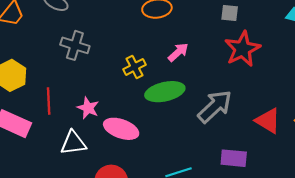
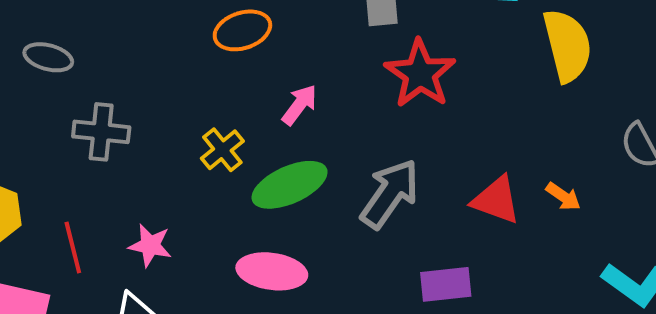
pink ellipse: (121, 129) -> (272, 271), moved

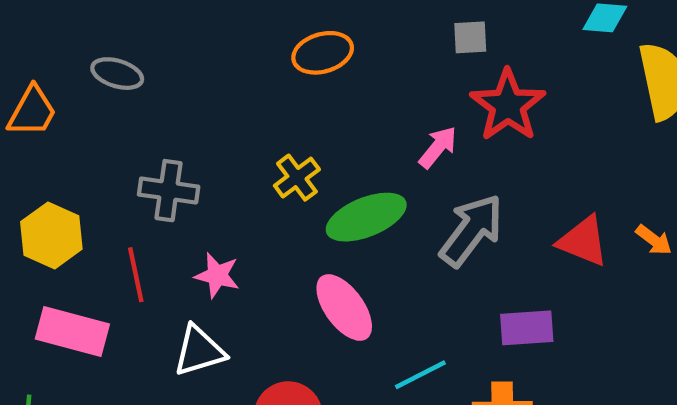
pink arrow: (299, 105) -> (438, 147), moved
gray cross: (101, 132) -> (169, 191), moved
pink ellipse: (272, 271) -> (344, 307), turned 44

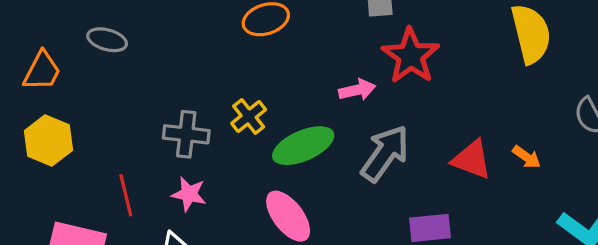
pink arrow: (438, 147) -> (357, 90), turned 40
gray cross: (169, 191) -> (186, 134), moved
yellow hexagon: (51, 235) -> (48, 141), moved

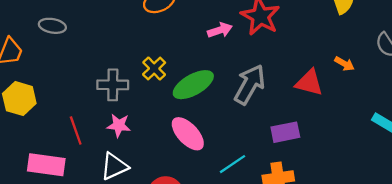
pink arrow: (357, 90) -> (220, 30), moved
orange arrow: (527, 157) -> (344, 64), moved

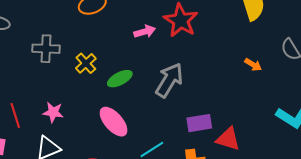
red triangle: (309, 83) -> (228, 139), moved
gray cross: (113, 85) -> (46, 49), moved
green ellipse: (193, 85) -> (120, 79), size x0.7

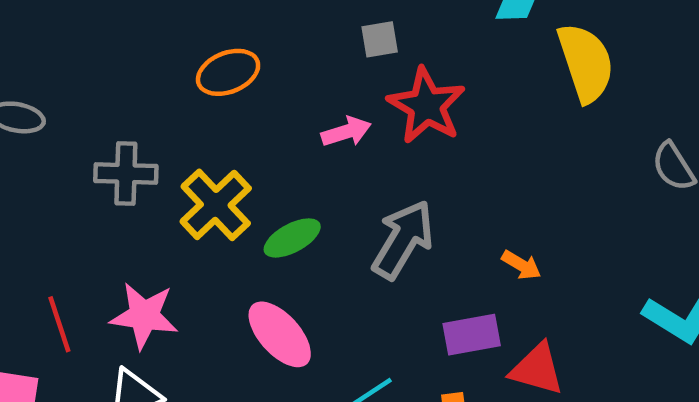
yellow cross: (86, 63) -> (216, 205), size x1.5
orange arrow: (253, 65) -> (521, 265), moved
pink star: (53, 112) -> (144, 316), size x1.4

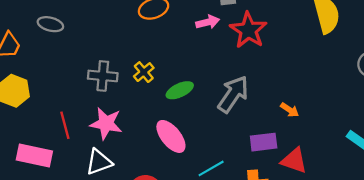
pink arrow: (346, 132) -> (208, 22), moved
gray cross: (126, 174) -> (103, 76), moved
yellow cross: (216, 205) -> (144, 72), size x0.6

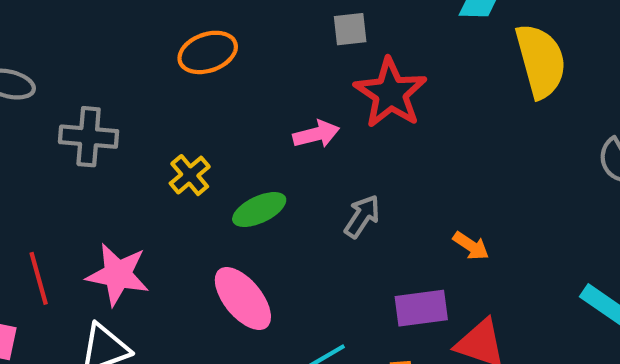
pink arrow: (208, 22) -> (316, 134), moved
gray cross: (103, 76) -> (89, 137), moved
gray arrow: (233, 94) -> (362, 216), size x0.6

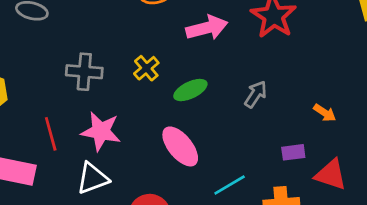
pink arrow: (316, 134) -> (207, 28), moved, size x1.4
gray cross: (89, 137) -> (84, 72), moved
purple rectangle: (421, 308) -> (293, 152), size x0.7

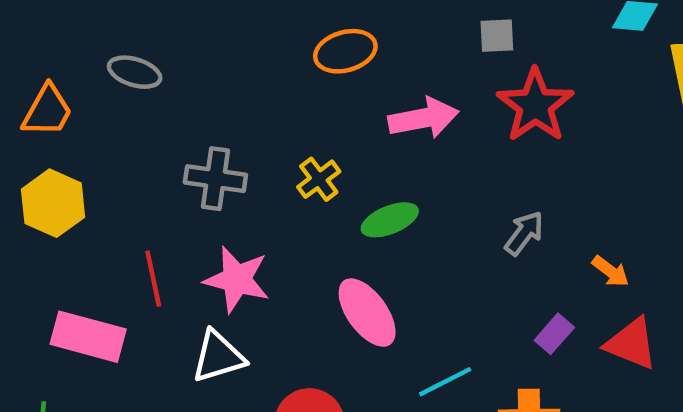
gray arrow: (256, 94) -> (524, 233), moved
purple rectangle: (293, 152) -> (554, 334), turned -45
red triangle: (331, 175) -> (631, 344), moved

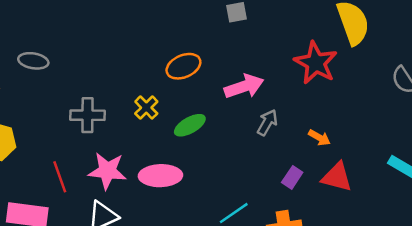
orange ellipse: (345, 51) -> (183, 66), moved
red star: (535, 105) -> (316, 63), moved
pink arrow: (423, 118) -> (244, 86), moved
pink ellipse: (367, 313) -> (160, 176), moved, turned -48

